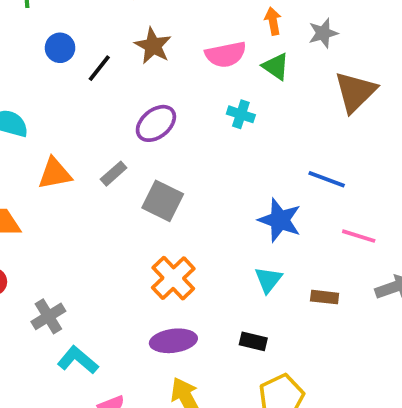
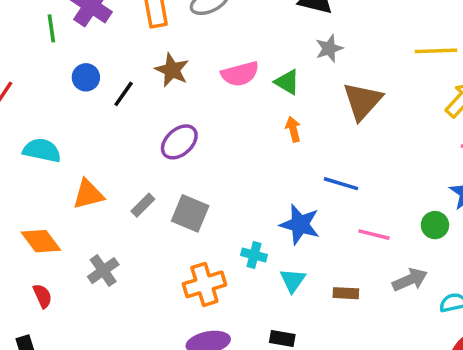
orange arrow: (273, 21) -> (293, 129), moved
cyan cross: (241, 114) -> (254, 255), moved
gray rectangle: (114, 174) -> (143, 205), moved
orange cross: (173, 278) -> (204, 284), turned 30
gray cross: (48, 316) -> (103, 271), moved

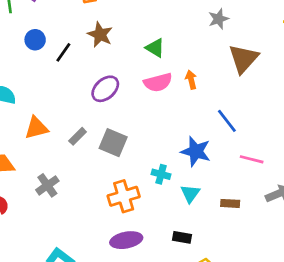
pink semicircle: (240, 74) -> (158, 82), moved
green triangle: (287, 82) -> (155, 48), moved
blue line: (341, 184) -> (227, 121), turned 35

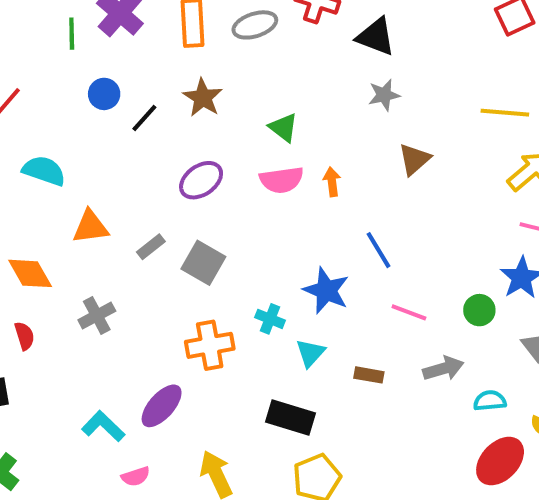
brown triangle: (243, 59) -> (414, 159), size x0.7
black rectangle: (182, 237) -> (290, 417), size x1.6
purple ellipse: (126, 240) -> (162, 406), moved, turned -44

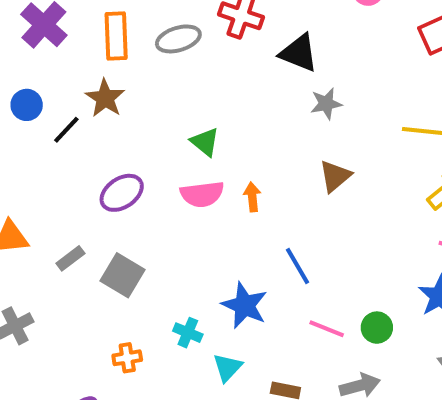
gray star: (384, 95) -> (326, 104), moved
brown star: (203, 98) -> (105, 98), moved
green circle: (479, 310) -> (377, 328), moved
orange cross: (210, 345) -> (127, 358), size x0.6

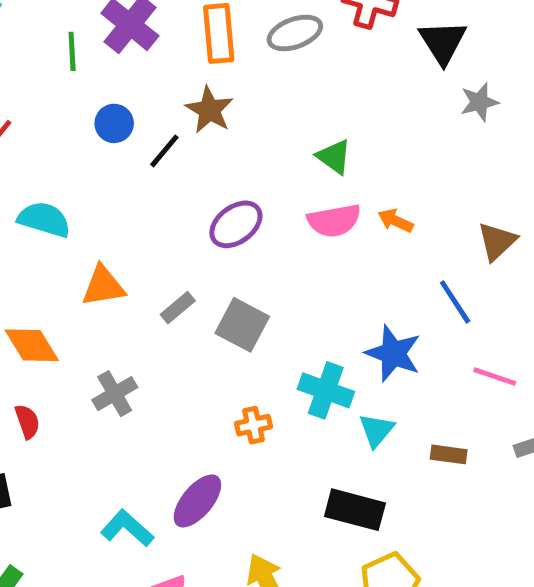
black triangle: (299, 53) -> (443, 42), turned 39
brown triangle: (335, 176) -> (497, 241), moved
orange arrow: (252, 197) -> (395, 221), turned -56
cyan cross: (188, 333) -> (326, 390), size x1.5

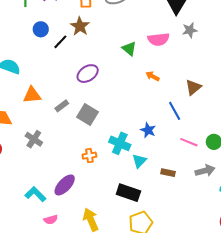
pink semicircle: (334, 221) -> (159, 39), moved
blue star: (393, 353) -> (148, 130), size x0.7
gray cross: (115, 394) -> (34, 139), turned -30

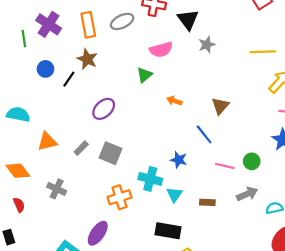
pink semicircle: (159, 39) -> (161, 50), moved
green triangle: (129, 49) -> (144, 75), turned 49
orange cross: (89, 156) -> (120, 197), size x1.5

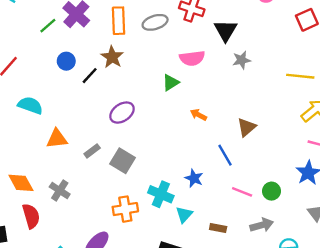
green line: (24, 39) -> (48, 26), turned 49
orange diamond: (18, 171) -> (21, 183), moved
red semicircle: (19, 205) -> (31, 216), moved, size x1.5

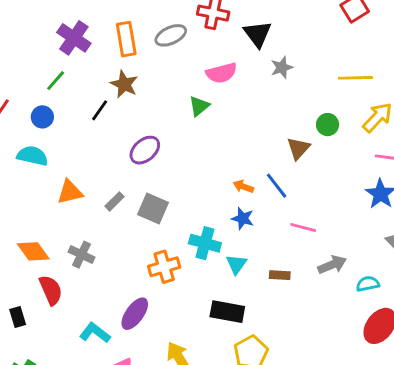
green line: (48, 26) -> (56, 81), moved
blue circle: (66, 61) -> (42, 117), moved
orange arrow: (198, 115) -> (243, 187), moved
green circle: (272, 191) -> (328, 125), moved

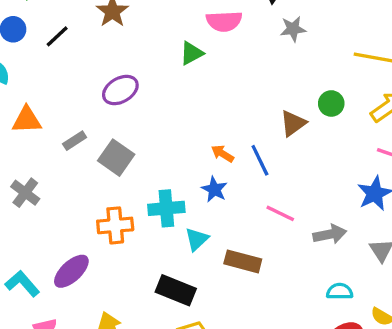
black line: (100, 110) -> (57, 36), moved
cyan cross: (205, 243) -> (166, 208), turned -32
gray arrow: (332, 265) -> (330, 234), moved
brown rectangle: (280, 275) -> (243, 261), size x1.5

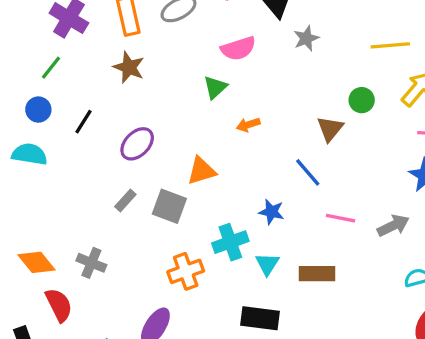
black line: (57, 36) -> (84, 122), moved
purple ellipse: (120, 90) -> (137, 144), moved
orange triangle: (27, 120) -> (201, 171), moved
orange arrow: (222, 154) -> (248, 125), moved, turned -35

